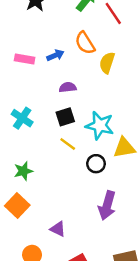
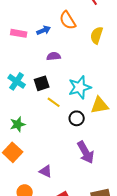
yellow semicircle: (107, 63) -> (97, 35), moved
black square: (65, 117) -> (42, 83), moved
cyan star: (100, 125) -> (80, 87), turned -30
purple arrow: (107, 205) -> (86, 152), turned -45

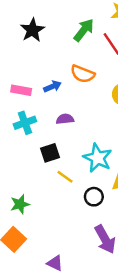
orange semicircle: (68, 20) -> (83, 74), turned -36
cyan cross: (17, 81) -> (25, 123), moved, turned 36
cyan star: (80, 87) -> (98, 158), turned -30

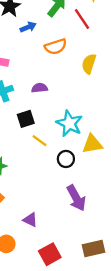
orange semicircle: (83, 74) -> (56, 47), turned -40
blue arrow: (52, 86) -> (28, 27), moved

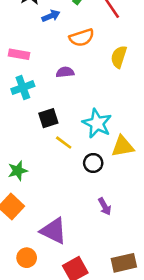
purple semicircle: (40, 88) -> (65, 72), moved
purple arrow: (76, 198) -> (105, 207), size x0.6
purple triangle: (30, 220) -> (54, 231), size x1.6

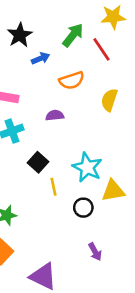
black square: (48, 118) -> (38, 162), turned -30
yellow line: (64, 143) -> (53, 187), turned 42

